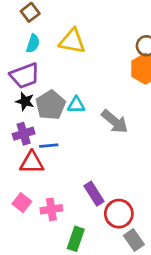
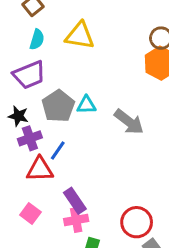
black star: (25, 101) -> (18, 116), moved
blue line: (49, 146) -> (58, 150), turned -48
purple rectangle: (94, 194) -> (75, 201), moved
pink cross: (51, 209) -> (76, 220), moved

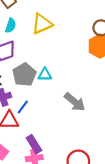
yellow triangle: (80, 36) -> (42, 24), turned -35
gray arrow: (129, 122) -> (75, 102), moved

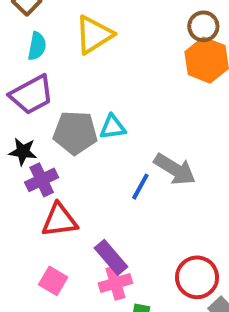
gray pentagon: (24, 75) -> (75, 133), turned -30
blue line: (23, 107) -> (140, 187), moved

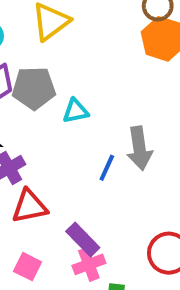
gray pentagon: (75, 133) -> (34, 88), moved
gray arrow: (175, 169) -> (139, 148), turned 54

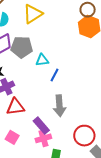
gray arrow: (139, 148) -> (59, 106), moved
blue line: (107, 168) -> (55, 75), moved

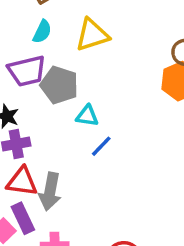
gray arrow: (59, 106) -> (50, 192), moved
purple rectangle: (41, 126) -> (23, 218), moved

